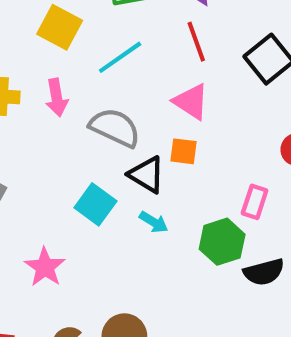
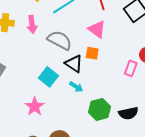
pink rectangle: (255, 202) -> (131, 68), moved
green hexagon: (222, 242) -> (100, 109), moved
pink star: (45, 267) -> (35, 106), moved

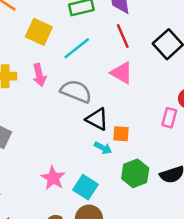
orange square: (92, 53) -> (121, 134), moved
cyan square: (48, 77) -> (85, 187), moved

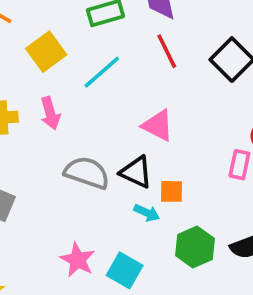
yellow square: (39, 32) -> (46, 52), turned 32
pink triangle: (122, 73) -> (158, 125), moved
gray semicircle: (76, 91) -> (87, 173), moved

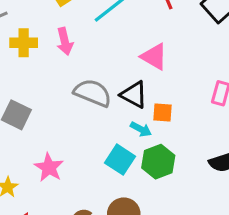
green hexagon: (195, 247) -> (158, 162), moved
pink star: (78, 260) -> (49, 167), moved
cyan square: (125, 270) -> (120, 160), moved

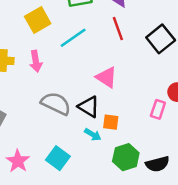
cyan square: (120, 160) -> (58, 158), moved
green hexagon: (158, 162) -> (126, 157), moved

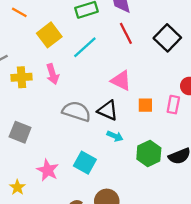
orange square: (111, 122) -> (145, 105), moved

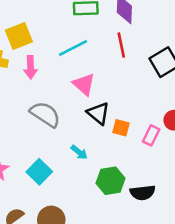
yellow square: (49, 35) -> (19, 36), moved
pink triangle: (121, 81) -> (84, 84), moved
black triangle: (108, 110) -> (98, 113), moved

